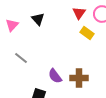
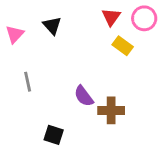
gray line: (21, 58) -> (28, 82), turned 40
purple semicircle: (55, 76) -> (84, 96), moved

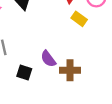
black square: (54, 135) -> (24, 72), moved

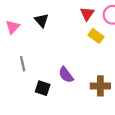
brown cross: (70, 70) -> (100, 86), moved

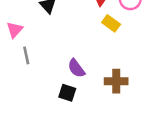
pink triangle: (13, 27) -> (15, 30), moved
black square: (43, 88) -> (67, 93), moved

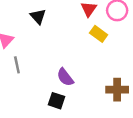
brown cross: (116, 81) -> (117, 90), moved

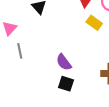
black square: (57, 101) -> (66, 84), moved

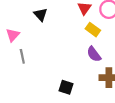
purple semicircle: (64, 62) -> (94, 54), moved

